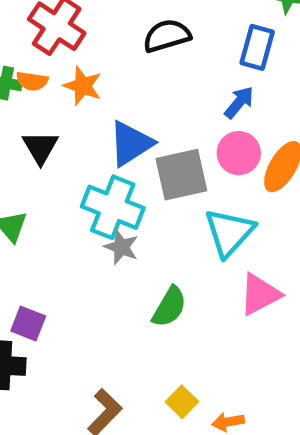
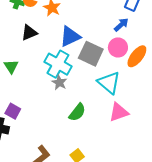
black triangle: (40, 147) -> (29, 33), turned 30
gray square: (181, 175) -> (91, 54), turned 30
cyan triangle: (229, 232) -> (109, 83), turned -40

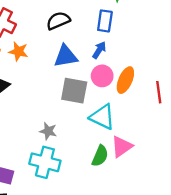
blue triangle: (70, 37) -> (66, 56), moved, turned 30
cyan cross: (58, 64) -> (45, 162), moved
green semicircle: (77, 112) -> (100, 156), moved

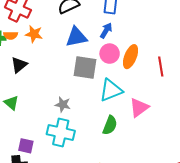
cyan triangle: (102, 117) -> (111, 90), turned -45
pink triangle: (122, 147) -> (139, 108), moved

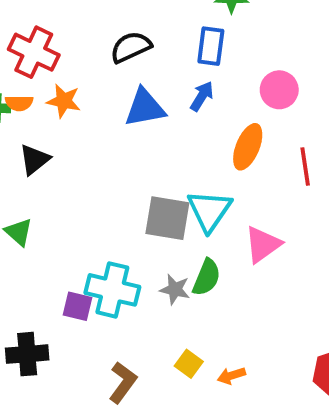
pink circle: (110, 54) -> (279, 90), moved
gray square: (85, 67) -> (167, 218), moved
cyan triangle: (111, 90) -> (209, 211), turned -35
gray star: (63, 105) -> (175, 289), moved
purple square: (26, 146) -> (77, 306), moved

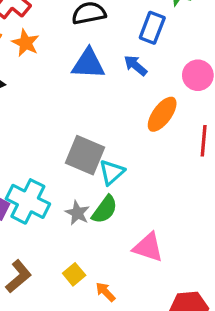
blue arrow: (202, 96) -> (136, 66), turned -95
cyan triangle: (209, 211) -> (112, 172), moved, size x0.7
pink triangle: (263, 244) -> (148, 247), moved, turned 40
orange arrow: (231, 376) -> (105, 292), turned 50

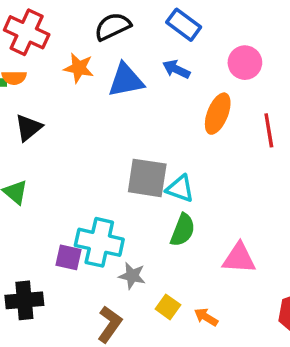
blue rectangle: (152, 28) -> (184, 25), turned -60
orange star: (26, 43) -> (79, 68), moved
cyan triangle: (112, 172) -> (180, 189), turned -44
gray star: (77, 213) -> (132, 276), moved

